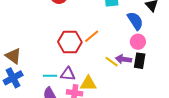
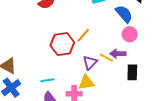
black rectangle: (140, 61) -> (132, 72), moved
purple triangle: (68, 74) -> (90, 63), moved, turned -42

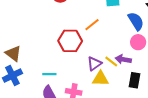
orange line: (83, 35) -> (92, 25), moved
yellow triangle: (86, 82) -> (100, 79), moved

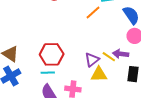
orange line: (92, 25) -> (93, 13), moved
red hexagon: (70, 41) -> (52, 54), moved

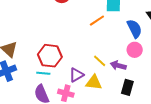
yellow line: (109, 57) -> (100, 61), moved
purple triangle: (92, 60) -> (76, 75), moved

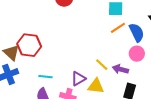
orange line: (97, 21) -> (118, 28), moved
red hexagon: (50, 56) -> (29, 45), moved

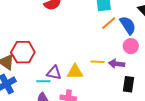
yellow line: (102, 65) -> (97, 62), turned -32
purple triangle: (78, 79) -> (54, 73), moved, turned 49
yellow triangle: (96, 86) -> (75, 72), moved

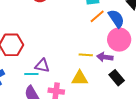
pink circle: (131, 46) -> (119, 40), size x1.5
yellow triangle: (75, 72) -> (80, 78), moved
black rectangle: (129, 84) -> (117, 78), turned -49

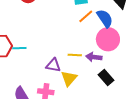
purple triangle: (42, 66) -> (53, 65), moved
cyan line: (31, 74) -> (19, 48), moved
yellow triangle: (80, 78) -> (69, 78), turned -48

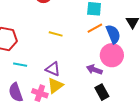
cyan line: (19, 48) -> (20, 65), moved
yellow line: (75, 55) -> (56, 34), moved
yellow triangle: (69, 78) -> (55, 86), moved

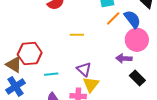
purple triangle: (53, 69) -> (84, 69), turned 35

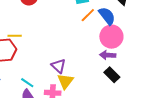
yellow line: (77, 35) -> (15, 36), moved
purple arrow: (124, 58) -> (108, 55), moved
cyan line: (51, 74) -> (27, 83), moved, turned 40

